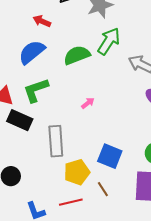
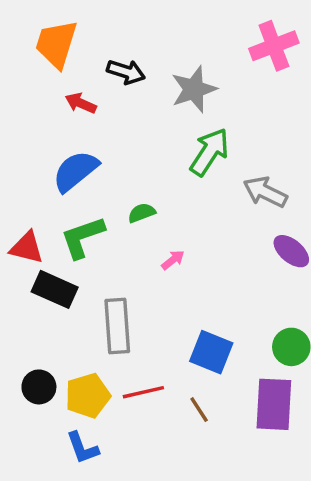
red arrow: (42, 21) -> (81, 103), moved
green semicircle: (77, 55) -> (142, 213), moved, size x0.6
yellow pentagon: (77, 172) -> (88, 396), moved
red line: (71, 202) -> (143, 392), moved

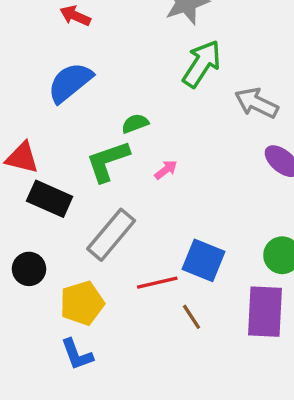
green L-shape: (82, 237) -> (108, 161), moved
gray rectangle: (117, 326) -> (111, 235), turned 44
black circle: (39, 387) -> (29, 269), moved
red line: (143, 392) -> (157, 283), moved

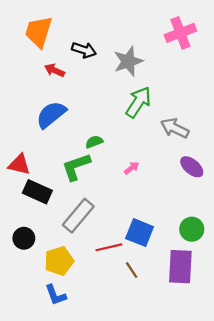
pink arrow: (166, 170) -> (132, 168), moved

